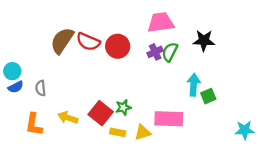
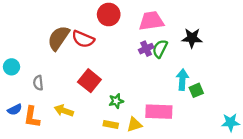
red circle: (118, 46) -> (109, 14), moved
blue semicircle: (16, 87) -> (15, 110), moved
red square: (101, 113) -> (89, 81), moved

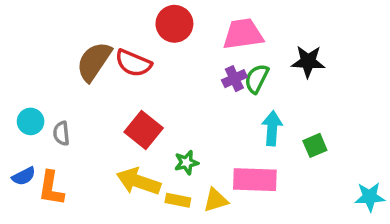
cyan circle: (11, 67) -> (31, 121), moved
cyan arrow: (182, 80) -> (272, 128), moved
yellow arrow: (64, 111) -> (138, 181), moved, size x1.4

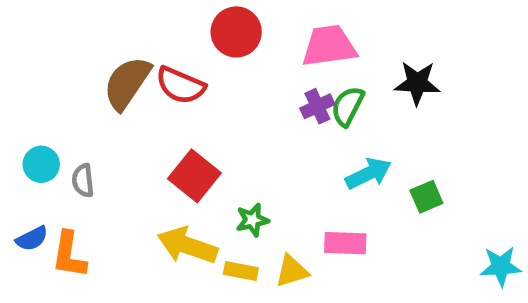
cyan arrow: (272, 128) -> (368, 174), turned 60
pink rectangle: (255, 180) -> (345, 243), size x0.7

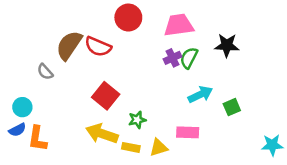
cyan circle: (41, 164) -> (22, 107), moved
gray semicircle: (83, 181) -> (45, 72), moved, turned -36

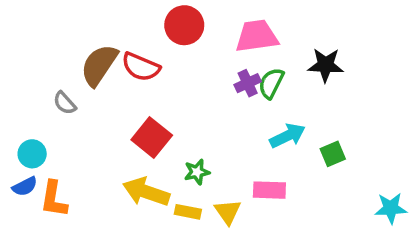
yellow triangle: (159, 147) -> (228, 212), turned -48

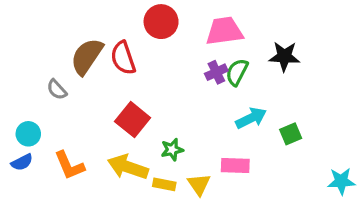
red semicircle: (141, 67) -> (123, 58), turned 48
orange L-shape: (54, 199) -> (69, 165), moved, turned -32

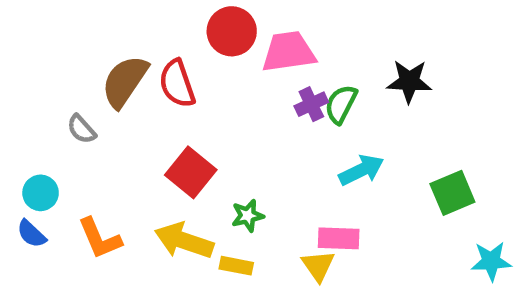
pink trapezoid: (224, 31) -> (289, 52), moved
green square: (291, 134) -> (452, 193), moved, size x1.4
blue semicircle: (22, 162) -> (31, 234), turned 70
yellow triangle: (199, 184) -> (318, 266), moved

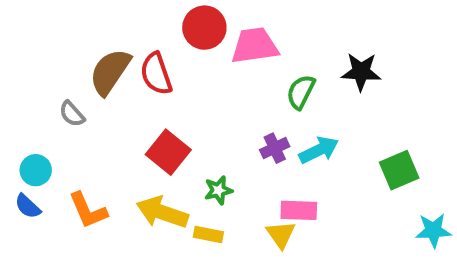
purple cross: (311, 104) -> (275, 148), moved

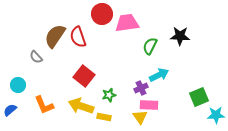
purple cross: (275, 148) -> (141, 88), moved
green square: (399, 170) -> (199, 97), moved
blue semicircle: (28, 206) -> (10, 110), moved, turned 96

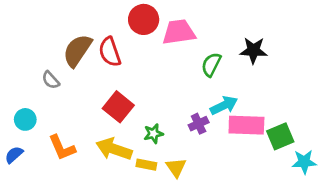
pink rectangle: (149, 105) -> (246, 125), moved, size x1.4
yellow triangle: (140, 117) -> (176, 167), moved

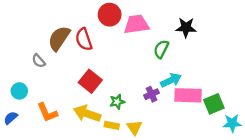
black star: (253, 50) -> (186, 28), moved

